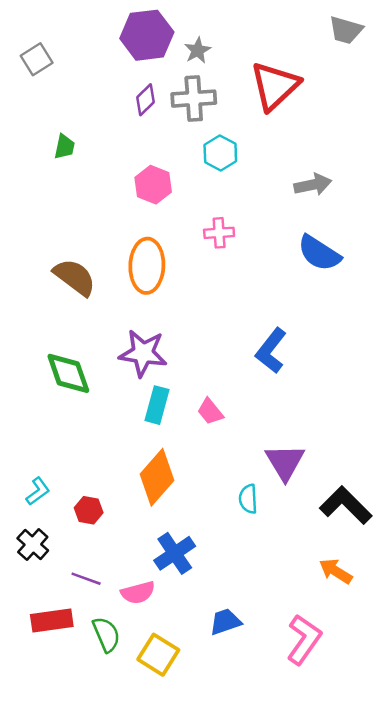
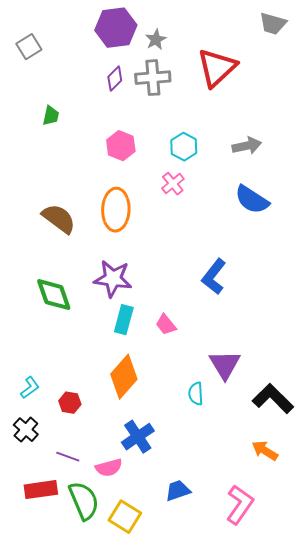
cyan hexagon: (220, 153) -> (184, 147), moved
pink cross: (219, 233) -> (173, 184), turned -35
green semicircle: (106, 634) -> (84, 501), size x1.4

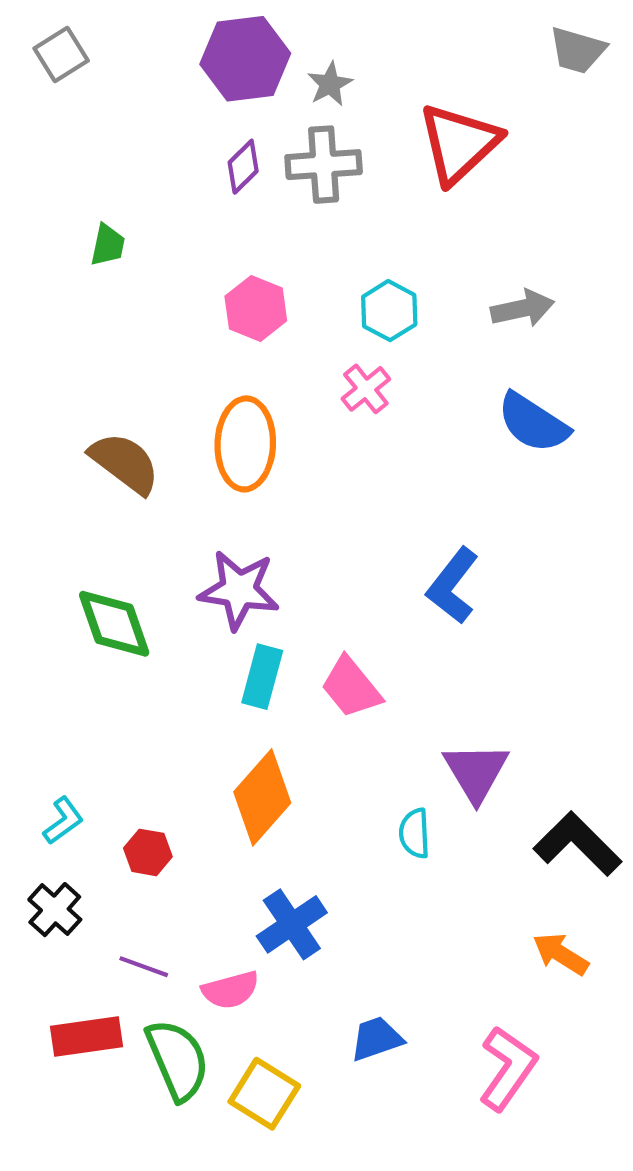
gray square: (29, 47) -> (61, 55), moved
pink trapezoid: (166, 325) -> (351, 687), size x1.4

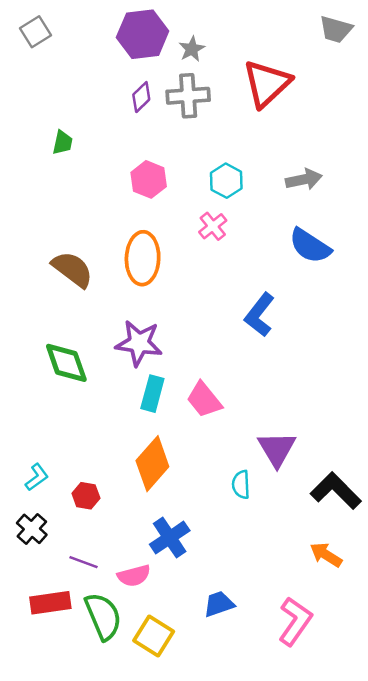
blue L-shape: (453, 586) -> (259, 315), moved

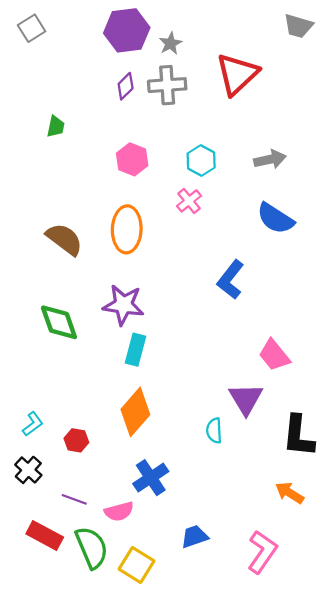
pink trapezoid: (204, 400) -> (274, 355), moved
black L-shape: (336, 491) -> (298, 436), turned -129
red rectangle: (50, 603) -> (45, 535), turned 36

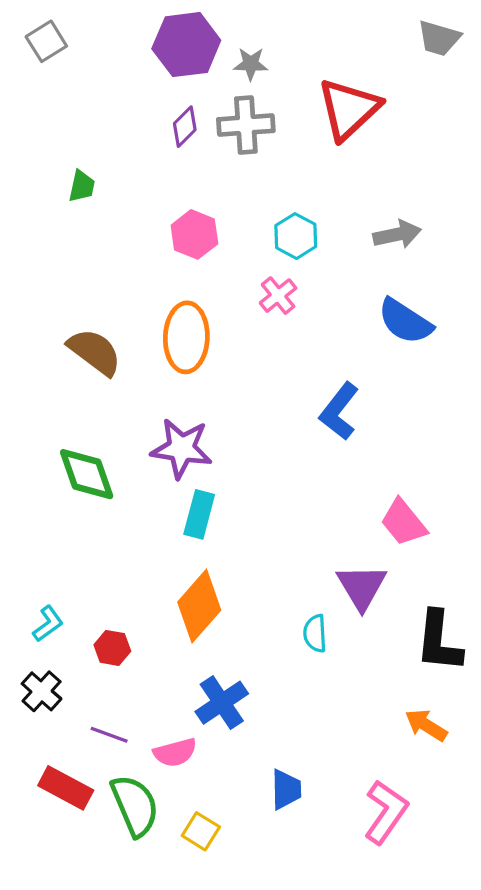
gray star: (170, 44) -> (251, 64), turned 30
blue trapezoid: (194, 537) -> (286, 789), turned 108
yellow square: (137, 565) -> (201, 831), size x0.7

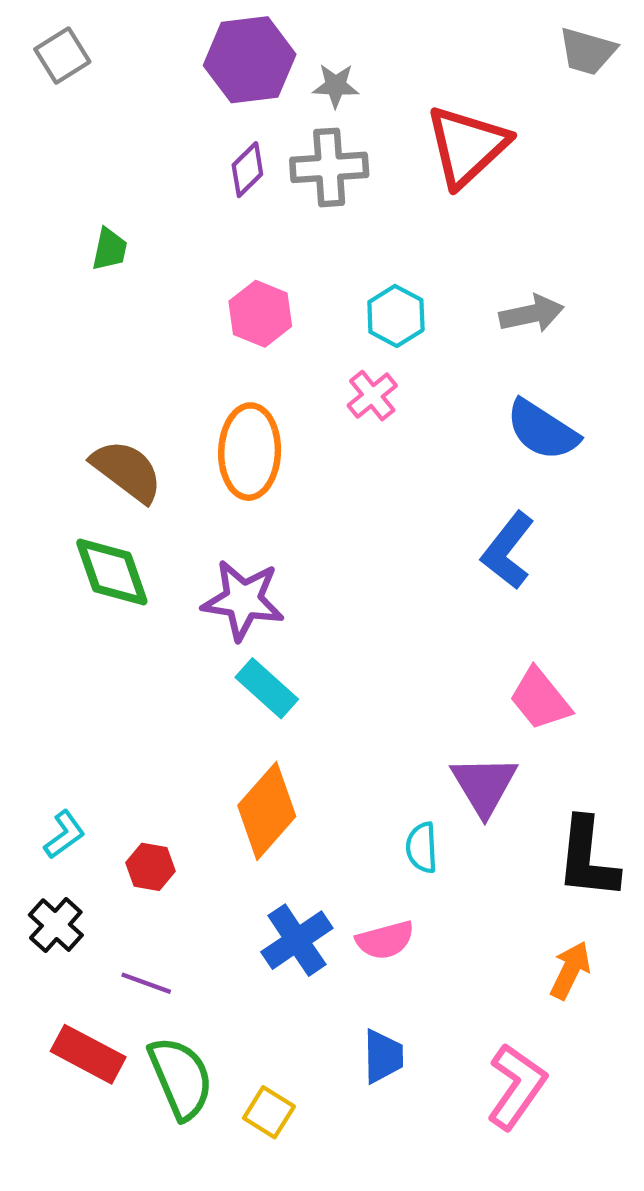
blue L-shape: (339, 411) -> (508, 551), moved
green diamond: (87, 474) -> (112, 572), moved
cyan rectangle: (199, 514) -> (267, 688), turned -63
orange arrow: (426, 725) -> (570, 970), turned 84
pink semicircle: (175, 752) -> (385, 940), moved

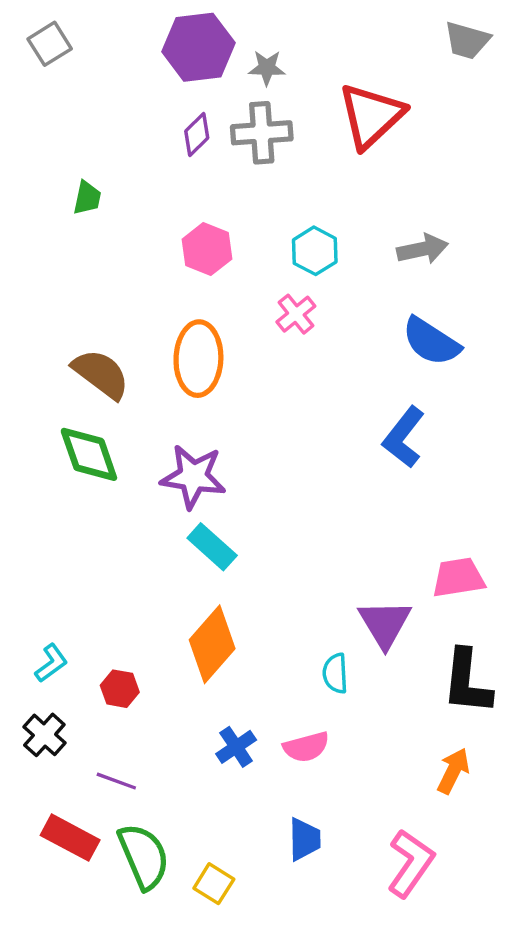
pink trapezoid: (540, 699) -> (458, 578), moved, turned 120
blue cross: (297, 940) -> (236, 747), size x0.7

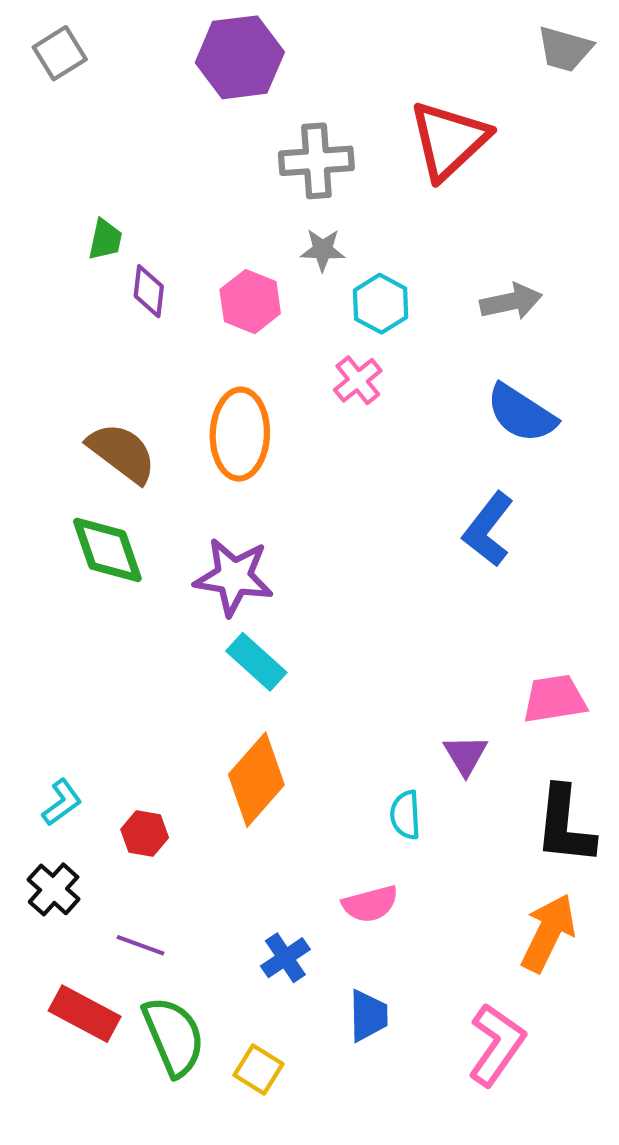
gray star: (267, 68) -> (323, 250), moved
purple diamond: (197, 134) -> (149, 291), moved, turned -39
purple triangle: (385, 624) -> (465, 755), size x0.7
blue cross: (236, 747) -> (285, 958), moved
orange arrow: (453, 771) -> (548, 933), size x1.4

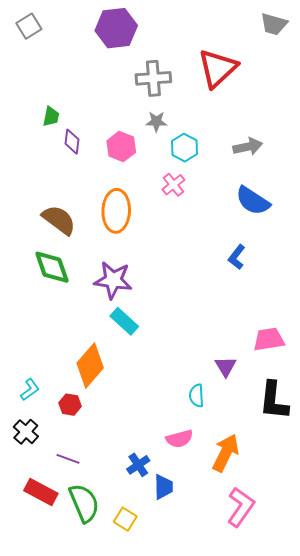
blue L-shape: (488, 529) -> (237, 257), size x0.7
orange diamond: (256, 780) -> (90, 365), moved
orange arrow: (548, 933) -> (226, 453), moved
blue trapezoid: (368, 1016) -> (163, 487), moved

